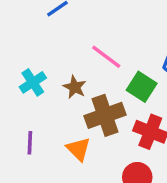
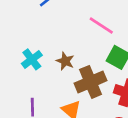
pink line: (106, 57) -> (101, 25), moved

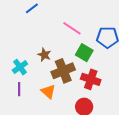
cyan cross: (32, 59) -> (20, 67), moved

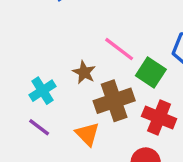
pink line: (72, 28) -> (119, 49), moved
purple line: (19, 89) -> (39, 127), turned -56

